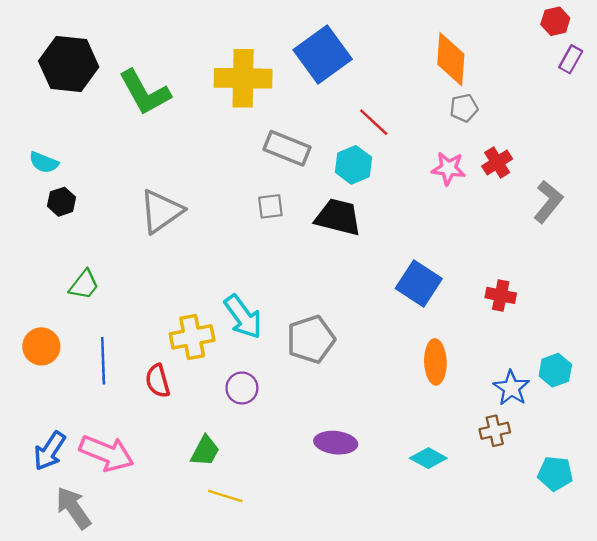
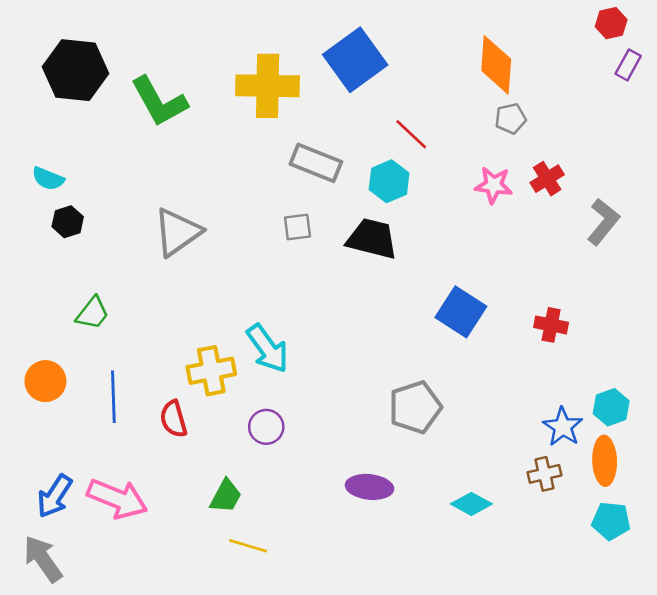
gray pentagon: (311, 339) -> (415, 407), moved
orange ellipse: (435, 362) -> (605, 461), moved
gray arrow: (73, 508) -> (43, 559), moved

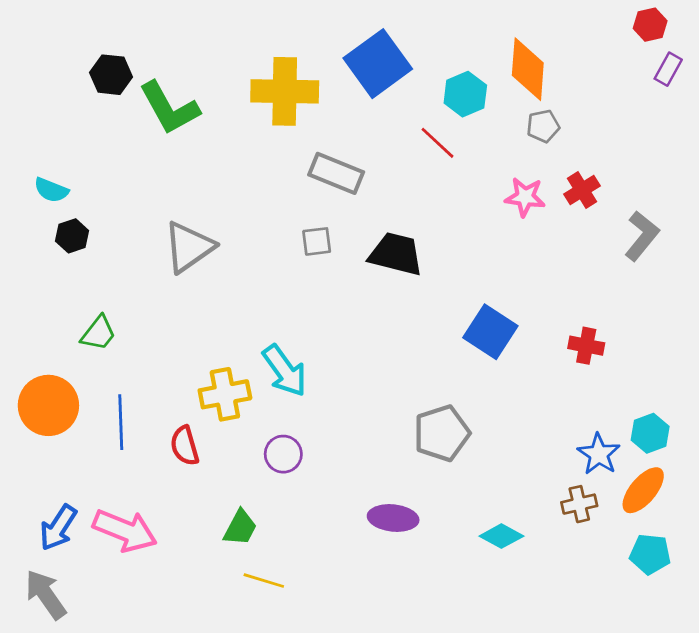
black hexagon: (75, 70) -> (111, 75), moved, size x0.6
cyan hexagon: (389, 181) -> (465, 94), moved
orange circle: (45, 381) -> (48, 405), size x1.4
orange ellipse: (605, 461) -> (643, 490), turned 42

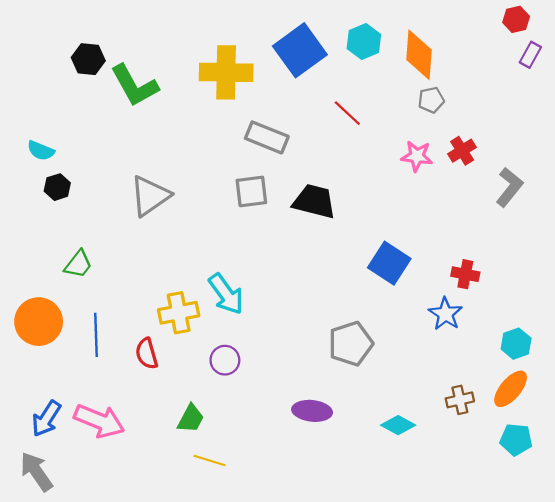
cyan hexagon: (465, 94) -> (364, 41), moved
gray square: (317, 241) -> (251, 191), size x1.4
blue star: (599, 454) -> (445, 314), moved

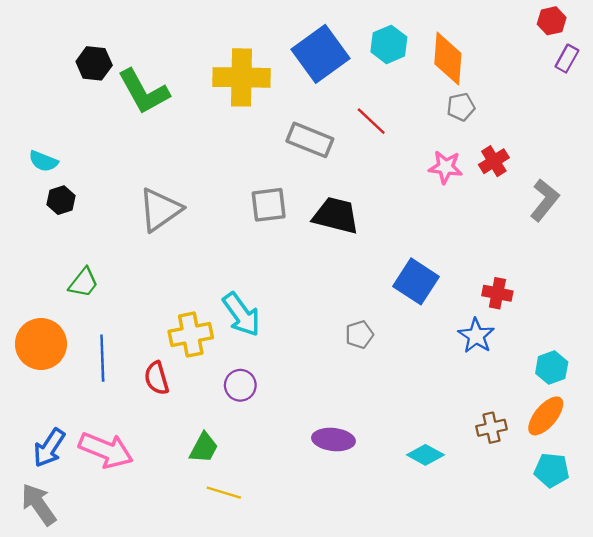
gray rectangle: (267, 137) -> (310, 140), moved
gray pentagon: (351, 344) -> (359, 335), moved, size x0.6

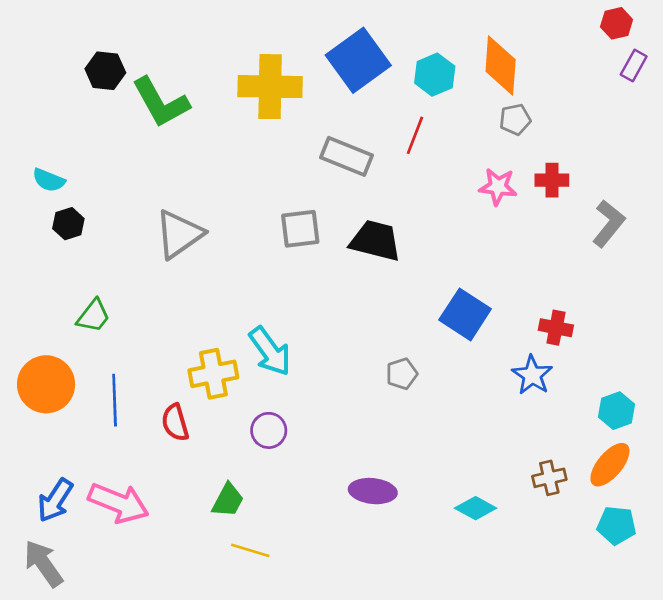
cyan hexagon: (389, 44) -> (435, 75), moved
red line: (371, 121) -> (415, 135), turned 68
red cross: (494, 161) -> (552, 180), turned 32

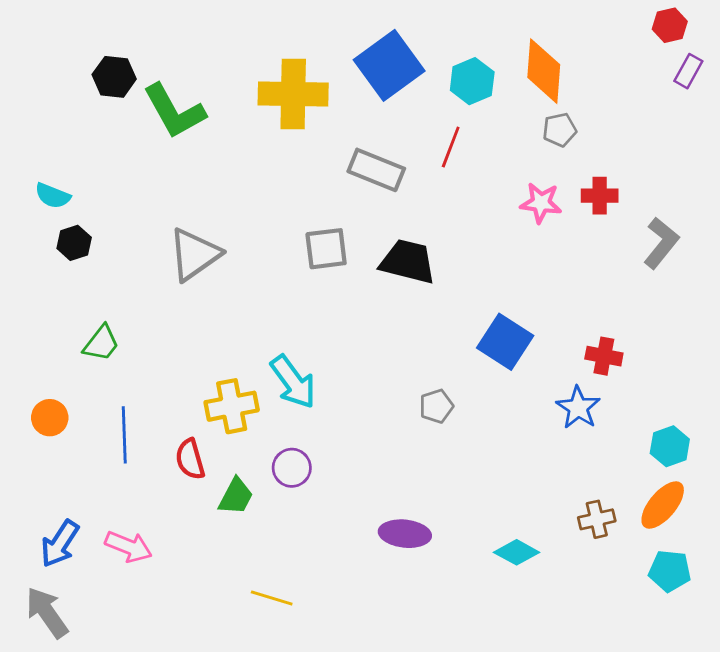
orange circle: (46, 384) -> (50, 418), size x0.6
green trapezoid: (228, 500) -> (236, 496), moved
pink arrow: (119, 503) -> (129, 547), size x0.7

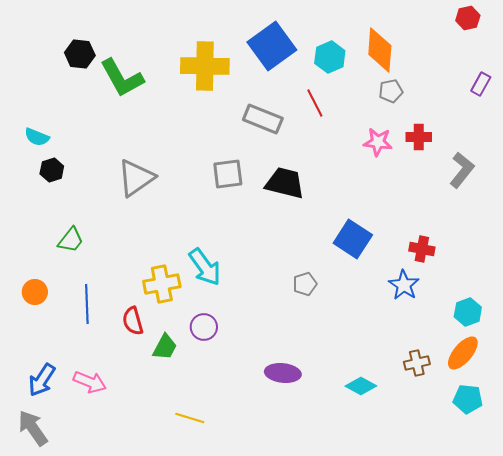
purple rectangle: (688, 71) -> (481, 84), moved
red line: (451, 147) -> (315, 103), turned -48

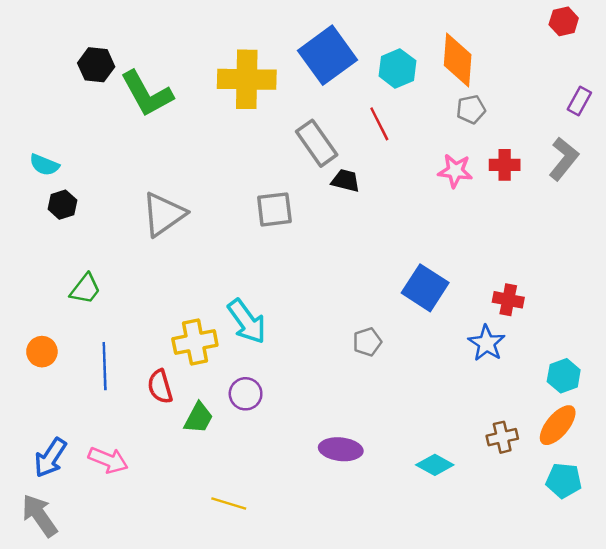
gray rectangle: (263, 119) -> (317, 143), turned 33
gray L-shape: (462, 170) -> (564, 159), moved
black trapezoid: (285, 183) -> (346, 181), moved, size x0.6

